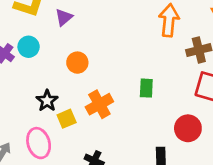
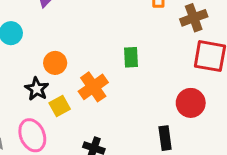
orange circle: (77, 63) -> (55, 63), moved
green rectangle: (146, 88) -> (131, 57), moved

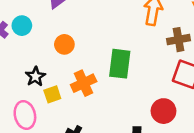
green rectangle: (131, 57) -> (120, 64), size x1.6
orange circle: (55, 63) -> (64, 44), moved

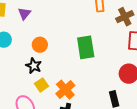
black star: (35, 76) -> (34, 66), moved
orange cross: (84, 83) -> (65, 90), moved

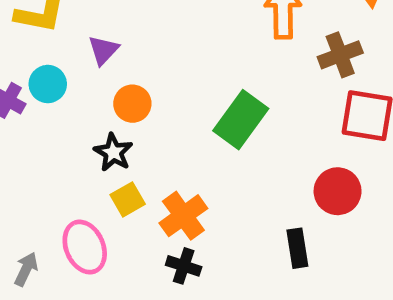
purple triangle: (24, 14) -> (103, 50), moved
green rectangle: (86, 47) -> (241, 120), turned 40

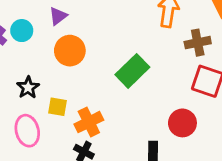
orange circle: (132, 104) -> (70, 51), size x1.4
black star: (113, 152) -> (28, 88), moved
yellow square: (128, 199) -> (57, 107), turned 30

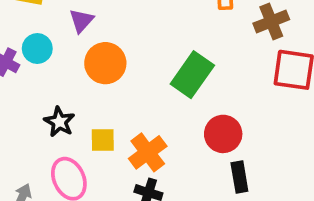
red circle: (182, 123) -> (223, 134), moved

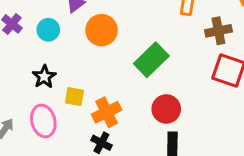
cyan circle: (37, 49) -> (48, 30), moved
orange circle: (105, 63) -> (102, 30), moved

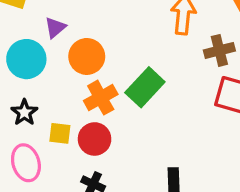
cyan circle: (48, 30) -> (26, 59), size x1.5
red circle: (166, 109) -> (95, 139), moved
orange cross: (107, 112) -> (101, 98), moved

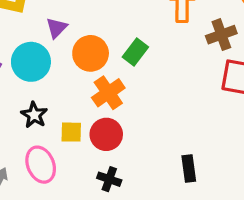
green rectangle: (145, 87) -> (135, 52), moved, size x0.7

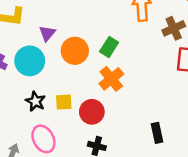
orange cross: (108, 93) -> (111, 79), moved
yellow square: (71, 132) -> (64, 102), moved

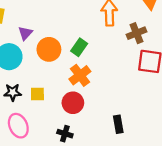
black star: (35, 101) -> (13, 92), turned -30
red circle: (92, 112) -> (73, 103), moved

